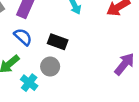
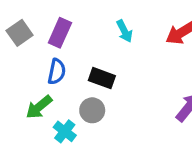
blue semicircle: (23, 37) -> (57, 72), turned 60

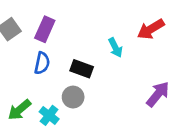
cyan arrow: (125, 31) -> (115, 48), moved
green arrow: (39, 107) -> (19, 110), moved

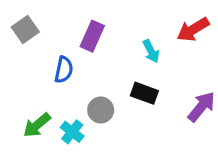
purple rectangle: (45, 29) -> (92, 36), moved
black rectangle: (82, 69) -> (144, 93), moved

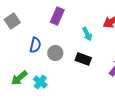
purple rectangle: (92, 36) -> (57, 16), moved
gray circle: (101, 110) -> (55, 53), moved

